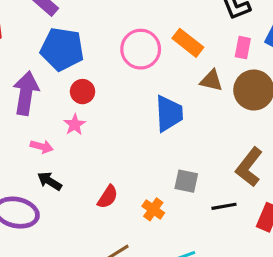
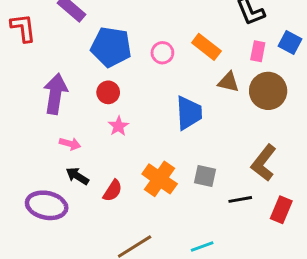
blue pentagon: (62, 49) -> (111, 47), moved
pink circle: (141, 49) -> (162, 53), size x0.6
pink star: (75, 125) -> (118, 126), moved
red semicircle: (108, 197) -> (113, 191), moved
orange cross: (153, 209) -> (160, 179), moved, size x1.6

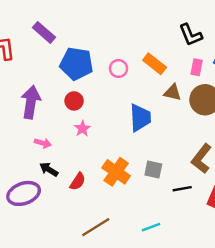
purple ellipse: (47, 205) -> (24, 193), turned -32

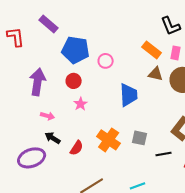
orange rectangle: (155, 64) -> (152, 50), moved
pink circle: (119, 68) -> (106, 61), moved

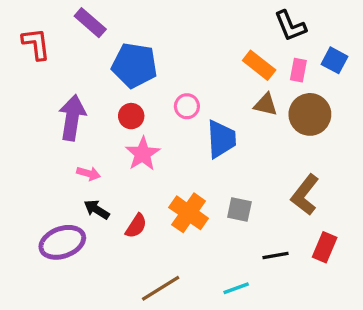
pink circle: (106, 61) -> (187, 106), moved
pink star: (81, 104) -> (143, 154), size x1.5
black line: (164, 154) -> (275, 255), moved

